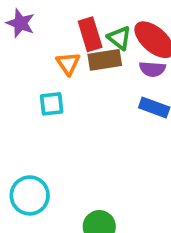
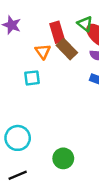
green triangle: (119, 38) -> (85, 24), moved
brown rectangle: (105, 60) -> (67, 49), turned 55

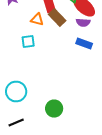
orange triangle: (43, 51) -> (37, 20), turned -40

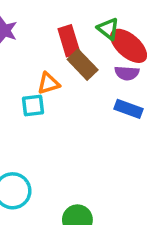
orange triangle: (37, 20) -> (48, 83), moved, turned -32

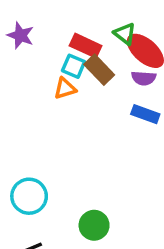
red rectangle: (69, 41) -> (86, 46), turned -48
cyan square: (33, 106) -> (74, 66), moved, turned 30

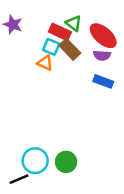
green triangle: (125, 34) -> (74, 23), moved
orange triangle: (65, 88) -> (45, 63), turned 42
cyan circle: (29, 196) -> (35, 161), moved

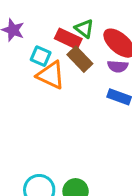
cyan square: (51, 47) -> (41, 56), moved
orange triangle: (45, 63) -> (51, 75), size x1.5

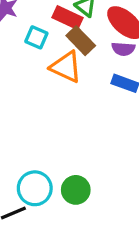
orange triangle: (51, 75) -> (66, 67), moved

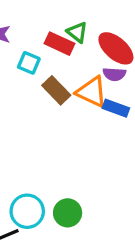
brown rectangle: (81, 41) -> (56, 90), moved
orange triangle: (66, 67) -> (92, 92), moved

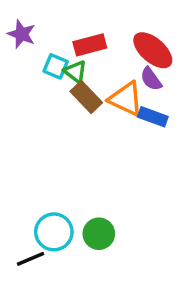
green triangle: (77, 32) -> (75, 72), moved
red rectangle: (59, 44) -> (90, 45), turned -40
purple semicircle: (114, 74) -> (151, 79), turned 50

